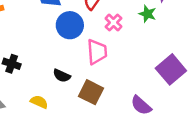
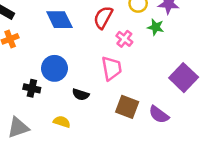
blue circle: (70, 25) -> (54, 68), moved
brown square: (91, 92) -> (127, 107), moved

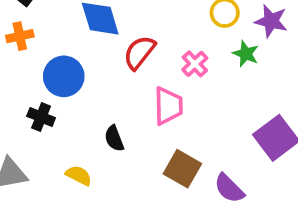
red semicircle: (103, 17) -> (139, 52), moved
blue circle: (54, 68) -> (64, 76), moved
black semicircle: (81, 95) -> (114, 138), turned 42

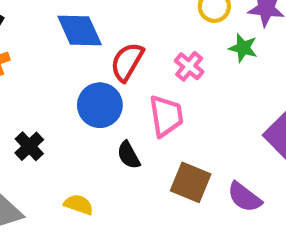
blue circle: (64, 76) -> (100, 105), moved
black cross: (41, 117) -> (29, 146), turned 32
black semicircle: (114, 138) -> (129, 155), moved

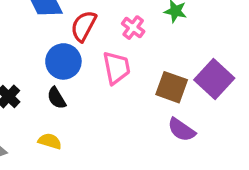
black semicircle: (129, 155) -> (57, 98), moved
brown square: (191, 182) -> (172, 87), moved

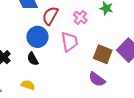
purple semicircle: (181, 130) -> (97, 79), moved

